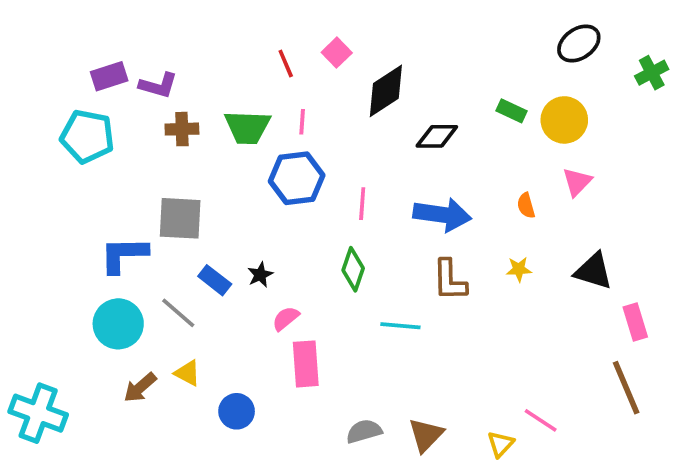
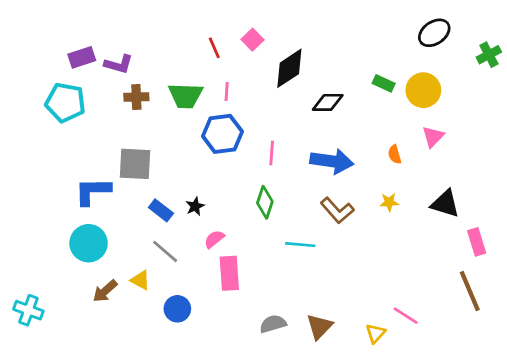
brown L-shape: (450, 280) -> (337, 210), turned -40
gray line: (178, 313) -> (165, 251), moved
cyan cross: (38, 413) -> (28, 310), size x0.7

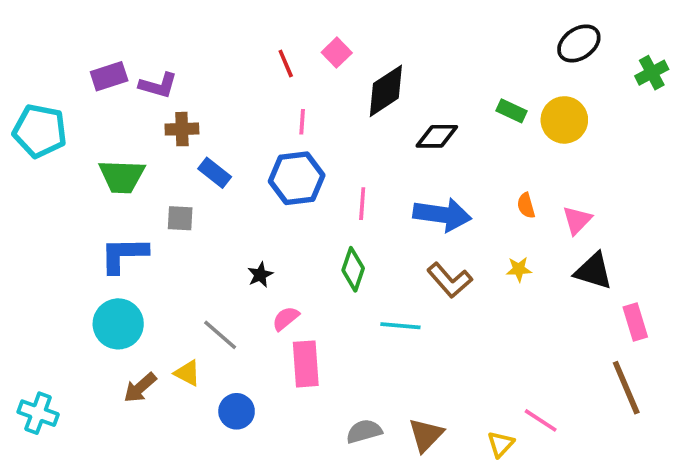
green trapezoid: (186, 96) -> (122, 176), moved
cyan pentagon: (65, 102) -> (40, 131), moved
pink triangle: (433, 137) -> (577, 220), moved
gray square: (135, 164) -> (180, 218), size x0.6
blue rectangle: (161, 210) -> (215, 173), moved

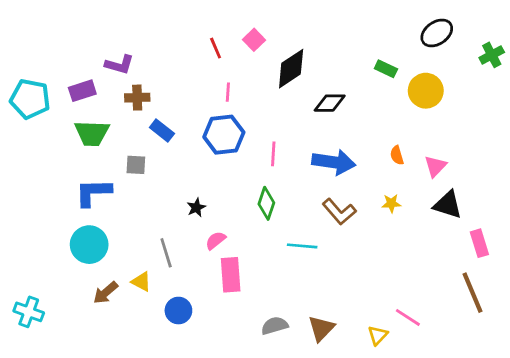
purple rectangle: (109, 76) -> (82, 91), moved
green rectangle: (512, 111) -> (386, 69), moved
gray line: (220, 335) -> (166, 253), turned 32

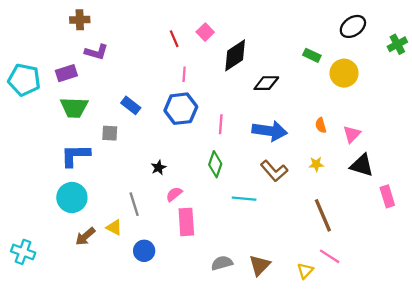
brown cross: (137, 98) -> (80, 20), moved
brown line: (472, 293) -> (323, 215), moved

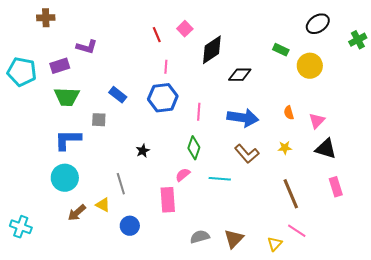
brown cross: (80, 20) -> (46, 18), moved
pink semicircle: (174, 194) -> (183, 175), moved
pink rectangle: (387, 196) -> (336, 187), moved

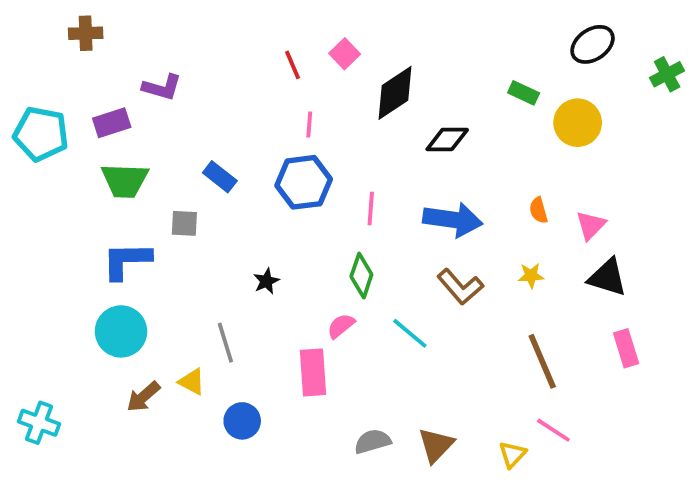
cyan line: (220, 179) -> (410, 333), turned 35

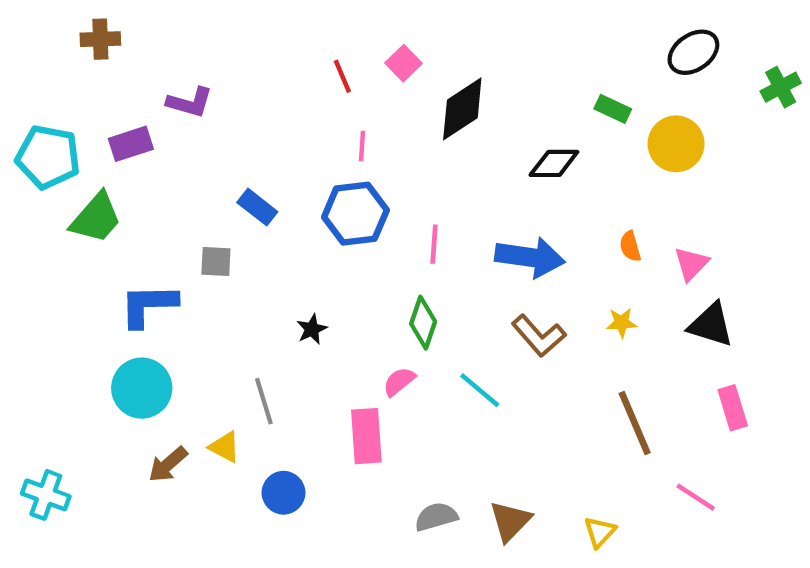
black diamond: (447, 139) -> (554, 163), moved
green trapezoid: (125, 180) -> (96, 218), moved, turned -51
pink line: (553, 430) -> (696, 497), moved

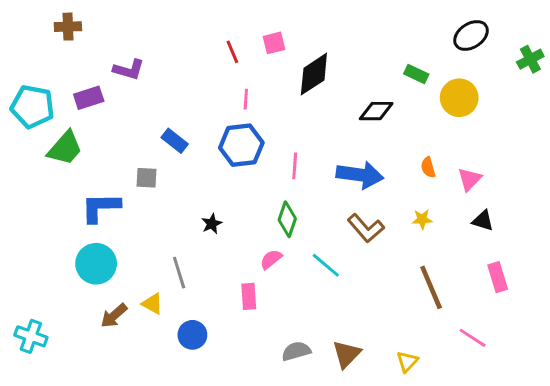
pink square: (403, 63) -> (274, 43), turned 30
black triangle: (711, 325) -> (483, 221), size x0.7
pink rectangle: (366, 436) -> (249, 296), size x0.7

